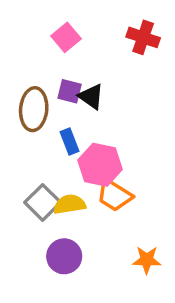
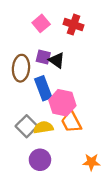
red cross: (143, 37) -> (73, 25), moved
blue rectangle: (70, 141) -> (43, 88), size x1.5
orange trapezoid: (114, 195) -> (71, 122), turned 30

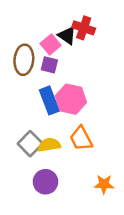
pink square: (41, 23) -> (51, 44), moved
black triangle: (57, 60) -> (67, 36), moved
brown ellipse: (21, 68) -> (24, 60), moved
pink hexagon: (62, 103) -> (71, 99), moved

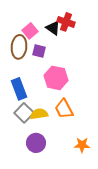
pink square: (51, 44) -> (30, 31), moved
blue rectangle: (49, 100) -> (19, 89), moved

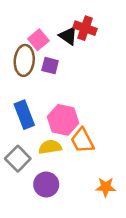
pink hexagon: (56, 78) -> (63, 120), moved
gray square: (24, 113) -> (18, 159), moved

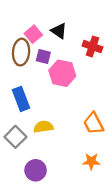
red cross: (85, 28) -> (92, 46), moved
pink hexagon: (63, 120) -> (62, 73), moved
orange trapezoid: (82, 141) -> (94, 123), moved
purple circle: (46, 184) -> (36, 170), moved

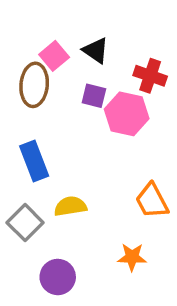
purple square: (43, 57) -> (94, 96), moved
pink hexagon: (62, 73) -> (127, 114), moved
orange star: (91, 161) -> (132, 257), moved

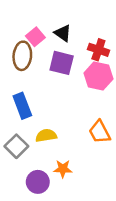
purple square: (94, 96) -> (62, 63), size x1.5
pink hexagon: (127, 114) -> (98, 76), moved
orange star: (132, 257) -> (63, 169), moved

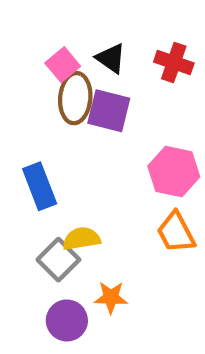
red cross: (98, 50) -> (174, 63), moved
brown ellipse: (22, 56) -> (75, 98), moved
pink hexagon: (98, 76) -> (174, 172), moved
gray square: (16, 146) -> (58, 260), moved

